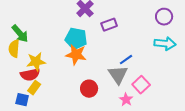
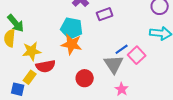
red semicircle: (30, 75) -> (46, 66), moved
pink square: (141, 85) -> (137, 55), moved

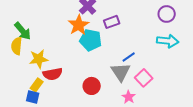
cyan pentagon: (72, 28) -> (91, 40), moved
orange star: (72, 44) -> (79, 25), moved, turned 30
pink square: (137, 55) -> (144, 78), moved
blue square: (18, 89) -> (33, 97), moved

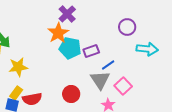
purple circle: (167, 14) -> (127, 27), moved
purple rectangle: (112, 22) -> (91, 51), moved
red semicircle: (53, 74) -> (32, 99), moved

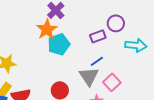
cyan pentagon: (70, 48) -> (59, 44), turned -30
purple rectangle: (91, 51) -> (98, 36), moved

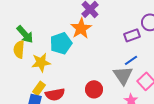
cyan pentagon: (59, 44) -> (61, 43), moved

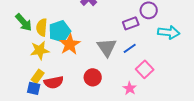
orange star: (81, 28) -> (70, 44), moved
yellow semicircle: (19, 49) -> (42, 27), moved
gray triangle: (123, 75) -> (107, 47), moved

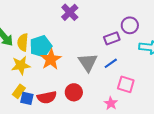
pink square: (145, 69) -> (126, 84), turned -30
red semicircle: (54, 82) -> (47, 97), moved
blue square: (34, 88) -> (27, 98), moved

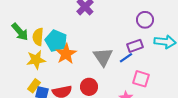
purple rectangle: (112, 38) -> (135, 46), moved
cyan pentagon: (41, 46) -> (56, 41), turned -30

